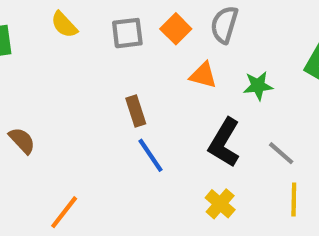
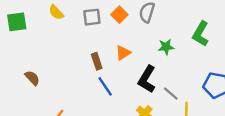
orange triangle: (203, 75) -> (123, 53), moved, turned -49
gray line: (281, 153) -> (171, 94), moved

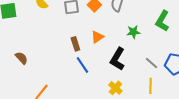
gray line: (171, 94) -> (151, 63), moved

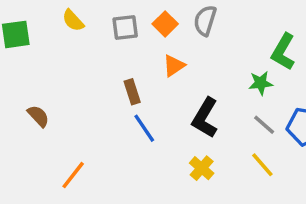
green star: (133, 32) -> (261, 83), moved
orange triangle: (97, 37) -> (174, 66), moved
yellow line: (150, 86) -> (262, 165), turned -42

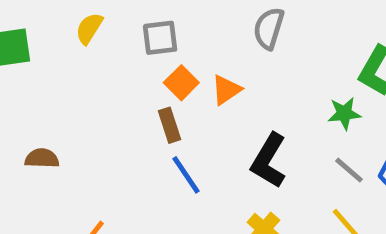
yellow semicircle: (73, 21) -> (89, 28), turned 75
orange square: (165, 24) -> (181, 83), moved
brown semicircle: (38, 116) -> (42, 158), turned -45

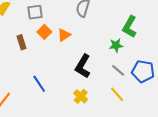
brown rectangle: (169, 125) -> (21, 42), moved
blue line: (186, 175) -> (39, 84), moved

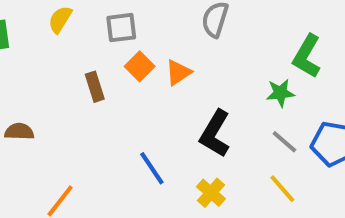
blue line: (39, 84) -> (152, 168), moved

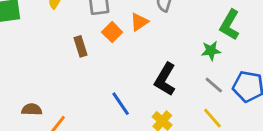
orange triangle: (178, 72) -> (139, 22), moved
brown semicircle: (19, 132) -> (32, 109), moved

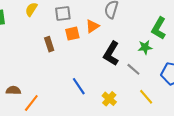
orange square: (112, 32) -> (72, 34), turned 32
black L-shape: (165, 79) -> (111, 54), moved
gray line: (214, 85) -> (133, 69), moved

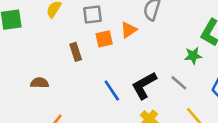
black L-shape: (111, 54) -> (144, 85), moved, turned 30
blue line: (79, 86) -> (112, 91), moved
brown semicircle: (13, 90) -> (40, 83), moved

